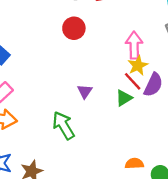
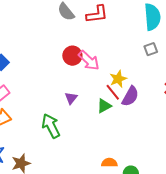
red circle: (74, 28) -> (72, 56), moved
pink arrow: (134, 45) -> (89, 61), moved, turned 130

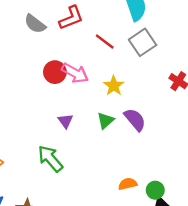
gray square: (151, 49) -> (143, 42), size x1.6
red line: (113, 92) -> (105, 41), moved
purple semicircle: (130, 96) -> (135, 120), moved, turned -55

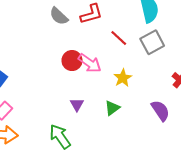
purple semicircle: (135, 120) -> (160, 111), moved

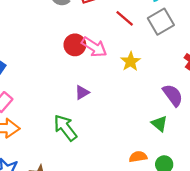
purple triangle: (77, 105) -> (82, 92), turned 32
green triangle: (112, 108) -> (159, 124), moved, turned -42

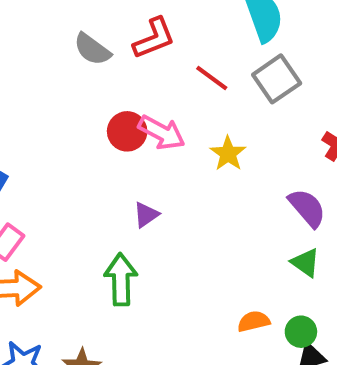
green triangle: (159, 124) -> (305, 263), moved
green arrow: (65, 128) -> (121, 279), turned 40

